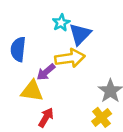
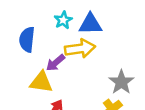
cyan star: (61, 23) -> (63, 20), moved
blue triangle: (80, 34) -> (90, 24), turned 45

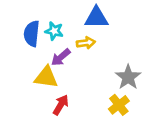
cyan star: (63, 20) -> (54, 31), moved, turned -30
yellow arrow: (80, 49) -> (86, 43), size x0.6

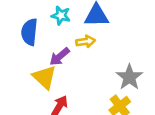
cyan star: (54, 31) -> (61, 16), moved
yellow triangle: (46, 77) -> (44, 77), turned 35

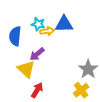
yellow arrow: (86, 42) -> (47, 31), moved

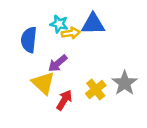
red arrow: (37, 90) -> (64, 100), moved
yellow cross: (81, 90) -> (96, 90), moved

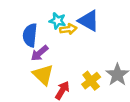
blue triangle: (93, 24) -> (89, 21), turned 30
purple arrow: (58, 63) -> (40, 53), moved

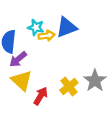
blue triangle: (89, 21) -> (67, 27), turned -50

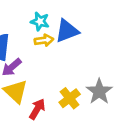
cyan star: (36, 27) -> (40, 21), moved

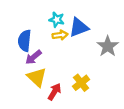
gray star: (99, 92) -> (108, 46), moved

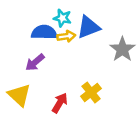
blue semicircle: (25, 41) -> (44, 32), moved, turned 85
yellow triangle: (37, 77) -> (19, 95), moved

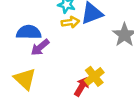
blue semicircle: (44, 32) -> (29, 32), moved
red arrow: (60, 103) -> (82, 86), moved

